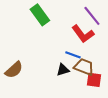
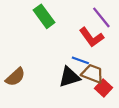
black triangle: (63, 70) -> (69, 77), size x1.5
red square: (94, 80) -> (104, 88), turned 35

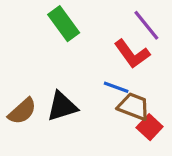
black triangle: (69, 77) -> (62, 106), moved

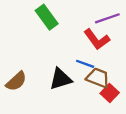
purple line: (146, 25) -> (107, 18), turned -70
black triangle: (62, 106) -> (61, 79), moved

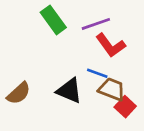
purple line: (107, 18) -> (96, 24), moved
black triangle: (61, 79) -> (69, 91), turned 40

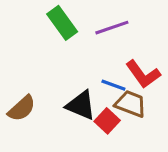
red L-shape: (111, 45) -> (143, 74), moved
red square: (125, 107) -> (107, 121), moved

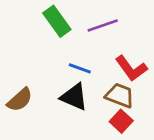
blue line: (113, 85) -> (80, 68), moved
red square: (107, 121) -> (121, 121), moved

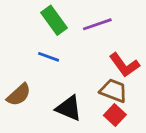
blue line: (80, 68) -> (49, 57), moved
black triangle: (74, 97) -> (69, 108), moved

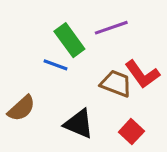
green rectangle: (54, 20) -> (69, 40), moved
brown trapezoid: (114, 91) -> (116, 83), moved

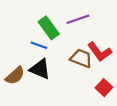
black triangle: (79, 124) -> (40, 69), moved
red square: (131, 132) -> (104, 88), moved

